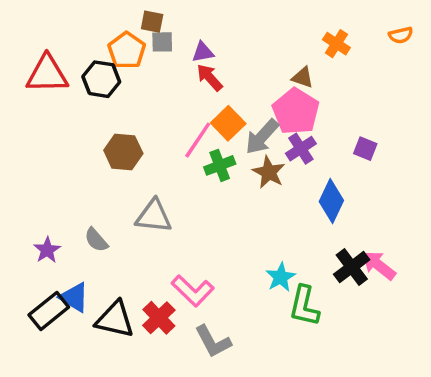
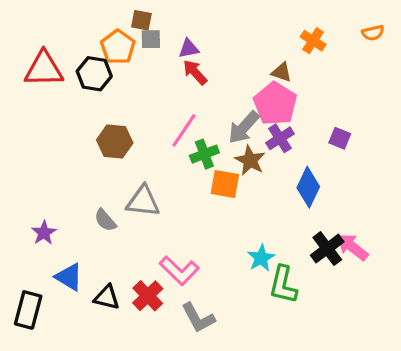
orange square: (228, 123) -> (225, 184), moved, turned -36
gray semicircle: (96, 240) -> (105, 220), moved
black rectangle: (49, 311) -> (28, 310), moved, turned -36
black triangle: (115, 319) -> (107, 297), size x0.7

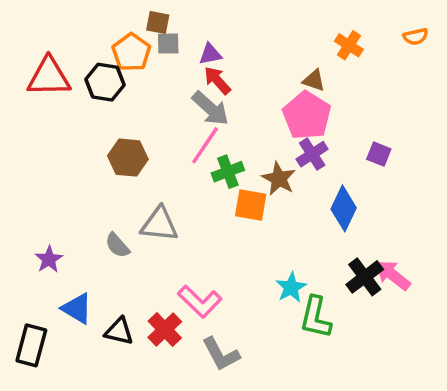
gray arrow: (244, 127) -> (210, 108), moved, turned -90

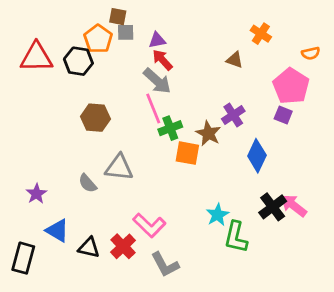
orange semicircle: (416, 37) -> (311, 53), moved
pink pentagon: (307, 115) -> (291, 86), moved
pink line: (205, 145) -> (153, 108), turned -56

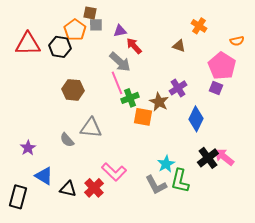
red arrow: (162, 60) -> (134, 46), moved
gray L-shape: (165, 265) -> (156, 185), moved

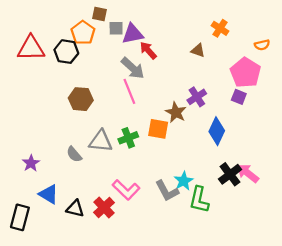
gray square: (96, 25) -> (116, 28), moved
purple triangle: (120, 31) -> (133, 34), size x1.5
green cross: (130, 98) -> (128, 138), moved
gray L-shape: (156, 185) -> (167, 191), moved

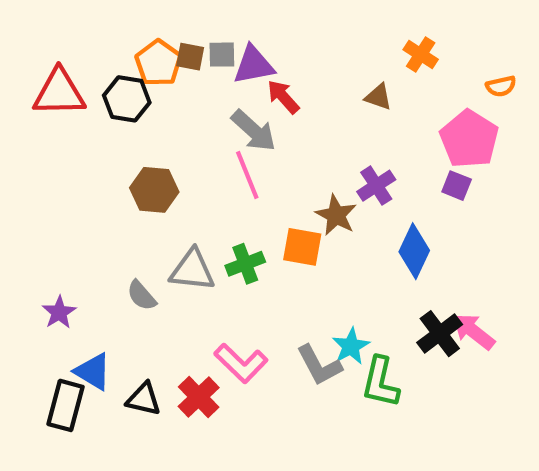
brown square: (100, 14) -> (190, 57), moved
black rectangle: (20, 217) -> (65, 405), moved

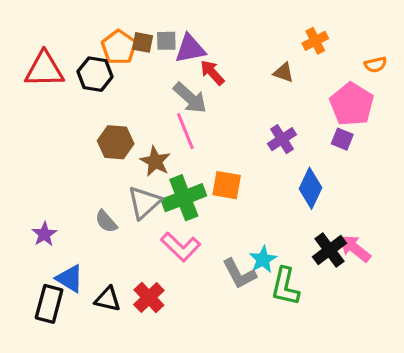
orange cross: (421, 55) -> (315, 41), turned 30
brown star: (336, 215) -> (155, 161), moved
green cross: (245, 264) -> (184, 198), size x1.5
gray triangle: (192, 270) -> (144, 202), turned -48
pink L-shape: (241, 363) -> (181, 247), moved

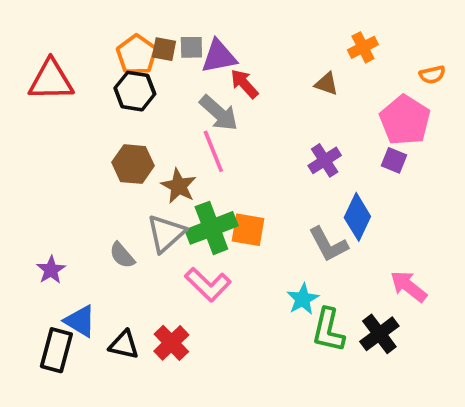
black hexagon: (95, 74) -> (135, 91), moved
orange square: (227, 185) -> (248, 230), moved
black cross: (330, 250) -> (379, 334), moved
gray L-shape: (239, 274) -> (328, 244), moved

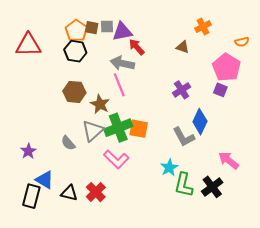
gray arrow: (219, 113) -> (122, 63), turned 150

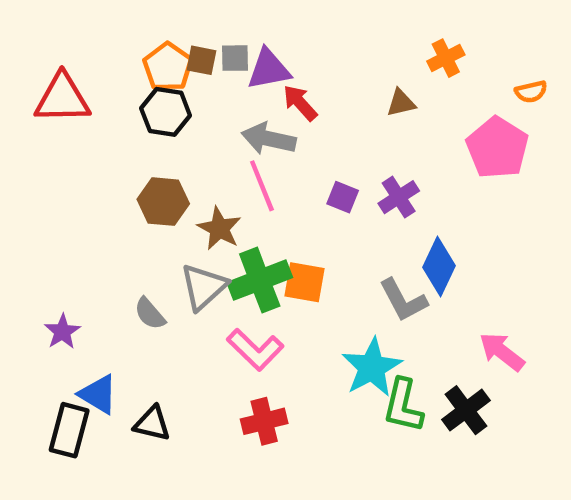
brown triangle: (183, 47) -> (401, 103), turned -32
purple square: (220, 90) -> (343, 197), moved
cyan star: (169, 168) -> (372, 367), size x1.5
red cross: (96, 192) -> (264, 421), moved, turned 30

